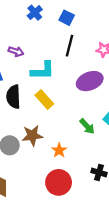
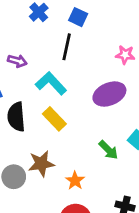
black line: (70, 46) -> (67, 47), moved
cyan L-shape: (43, 71) -> (51, 83), turned -130

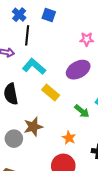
black line: (67, 47) -> (27, 35), moved
yellow rectangle: (54, 119) -> (51, 92), moved
orange star: (75, 181) -> (69, 138), moved

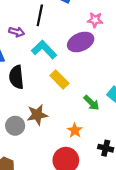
pink star: (87, 39) -> (95, 20), moved
purple ellipse: (78, 70) -> (81, 42), moved

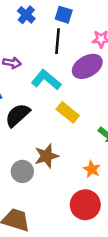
black line: (40, 15) -> (57, 41), moved
black semicircle: (16, 77) -> (18, 115), turned 60

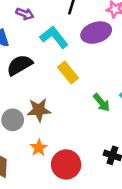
orange star: (92, 169) -> (39, 148), moved

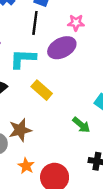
cyan L-shape: (54, 37) -> (23, 59), turned -40
green arrow: (102, 103) -> (81, 125), moved

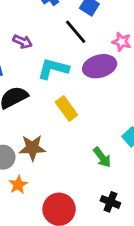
black line: (35, 23) -> (76, 32), turned -60
orange star: (26, 166) -> (18, 185), moved

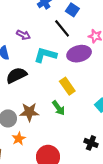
yellow rectangle: (66, 108) -> (67, 86), moved
green arrow: (102, 157) -> (58, 108), moved
black cross: (110, 202) -> (91, 143), moved

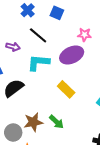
black line: (62, 28) -> (38, 35), moved
green arrow: (58, 108) -> (56, 122), moved

